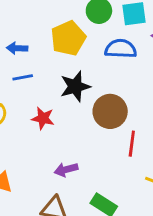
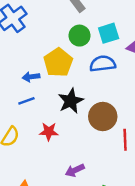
blue arrow: (17, 48) -> (31, 77), moved

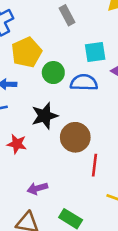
green circle: (80, 36) -> (53, 73), moved
yellow pentagon: (58, 62) -> (26, 52), moved

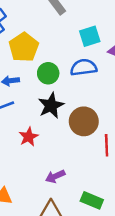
green circle: (53, 73) -> (48, 73), moved
red star: (17, 144) -> (29, 137), turned -30

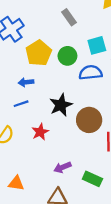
green circle: (48, 73) -> (67, 56), moved
green rectangle: (92, 200) -> (92, 179), moved

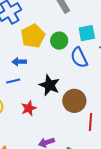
blue semicircle: (91, 73) -> (79, 58), turned -115
black star: (61, 105) -> (49, 85), turned -30

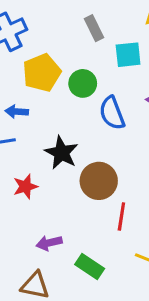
cyan square: (87, 33) -> (128, 55), moved

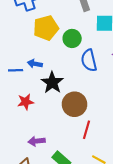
blue arrow: (17, 112) -> (35, 64), moved

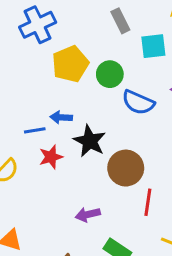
blue semicircle: (89, 60) -> (138, 102), turned -45
red star: (26, 102) -> (51, 157), moved
purple arrow: (37, 141) -> (88, 215), moved

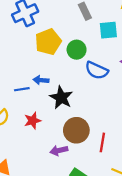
red star: (51, 157) -> (33, 121), moved
brown circle: (126, 168) -> (76, 130), moved

